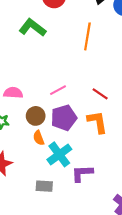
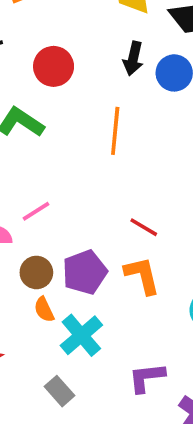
pink line: (58, 90) -> (36, 211), moved
purple L-shape: (82, 173) -> (147, 377), moved
gray rectangle: (44, 186) -> (60, 391), turned 49

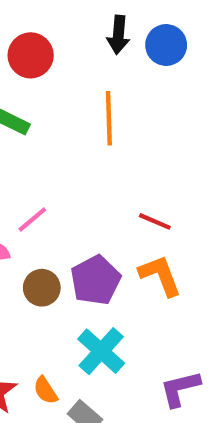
orange semicircle: (44, 310) -> (45, 390), moved

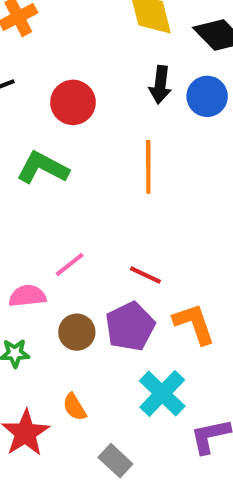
red line: (155, 221) -> (145, 275), moved
cyan cross: (101, 351) -> (162, 393), moved
orange semicircle: (45, 390) -> (74, 407), moved

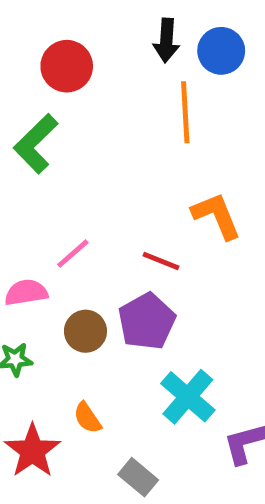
orange line: (148, 167) -> (185, 112), moved
green L-shape: (43, 168) -> (36, 144), turned -69
orange L-shape: (194, 324) -> (217, 216), moved

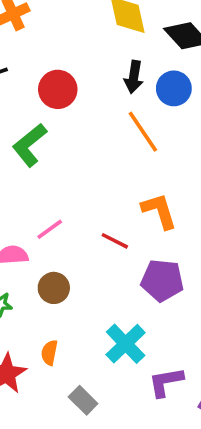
orange line: (185, 112) -> (143, 132), turned -36
purple pentagon: (147, 321) -> (162, 280), moved, turned 30
orange semicircle: (87, 418) -> (49, 353), turned 40

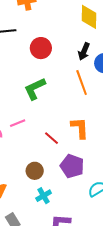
green L-shape: (29, 145) -> (35, 89), moved
brown circle: (54, 288) -> (35, 171), moved
cyan cross: (126, 344) -> (44, 196), size x0.7

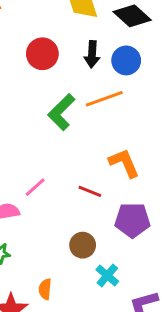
red circle: (41, 48) -> (42, 54), moved
orange line: (82, 83) -> (104, 99), turned -70
green L-shape: (35, 89) -> (61, 112), moved

